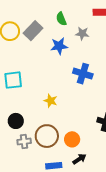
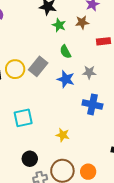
gray star: (82, 34) -> (89, 72), moved
blue star: (59, 46) -> (66, 79), turned 30

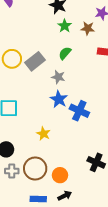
green semicircle: (65, 52) -> (65, 53), turned 56
gray star: (89, 72) -> (58, 77), moved
blue star: (66, 79) -> (59, 99), moved

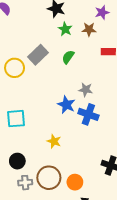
gray rectangle: (35, 61) -> (38, 55), moved
gray star: (58, 77) -> (86, 90), moved

